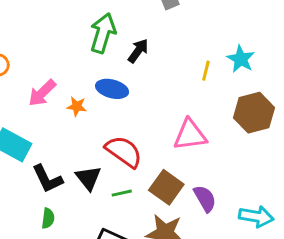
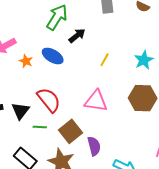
yellow line: (206, 71) -> (105, 60), moved

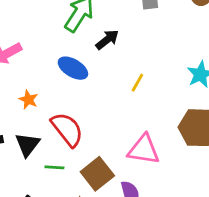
yellow line: (105, 60) -> (137, 83), moved
orange star: (26, 61) -> (28, 100), moved
pink triangle: (96, 101) -> (144, 150), moved

